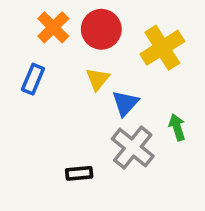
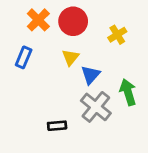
yellow cross: (162, 48) -> (117, 35), size x0.6
green arrow: (177, 127) -> (128, 92), size x1.4

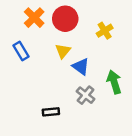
blue rectangle: (24, 57) -> (21, 51), turned -54
blue triangle: (91, 75) -> (81, 66), turned -36
gray cross: (96, 107) -> (86, 95), size x0.7

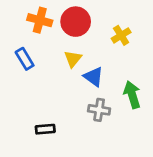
orange cross: (34, 18) -> (40, 20), turned -30
gray cross: (86, 95) -> (99, 110), turned -30
black rectangle: (51, 112) -> (45, 129), moved

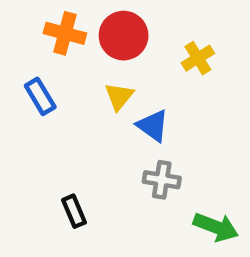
green arrow: (132, 95) -> (216, 227), moved, turned 128
black rectangle: (45, 129) -> (74, 211), turned 72

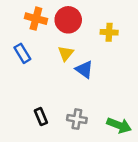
yellow cross: (198, 58) -> (109, 32), turned 35
gray cross: (162, 180) -> (77, 119), moved

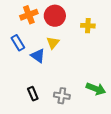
orange cross: (36, 19) -> (29, 15), turned -36
blue triangle: (84, 69) -> (38, 56), moved
green arrow: (119, 125) -> (96, 89), moved

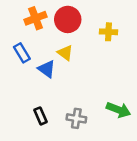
yellow triangle: (53, 43) -> (65, 53), turned -32

